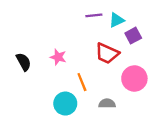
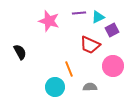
pink star: (58, 57) -> (49, 21), moved, size x1.5

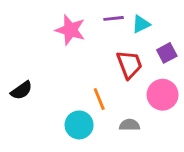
purple square: (112, 30) -> (167, 53), moved
red trapezoid: (90, 45) -> (129, 64), turned -135
black semicircle: (20, 52) -> (21, 90), moved, turned 84

